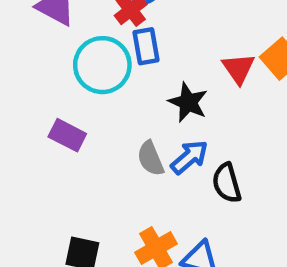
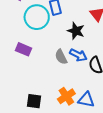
blue arrow: (189, 157) -> (78, 55), turned 72

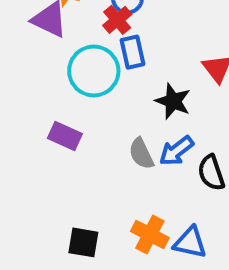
blue arrow: (78, 55) -> (176, 151), turned 114
orange cross: (66, 96) -> (150, 234), turned -30

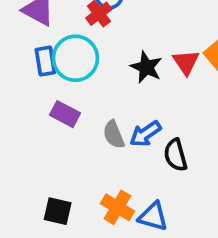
blue rectangle: (133, 52) -> (45, 61), moved
black star: (173, 101) -> (146, 67), moved
purple rectangle: (65, 136) -> (65, 114), moved

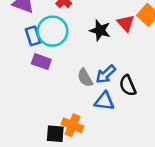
purple rectangle: (65, 114) -> (41, 62), moved
orange cross: (117, 207) -> (72, 125), moved
blue triangle: (153, 216) -> (104, 101), moved

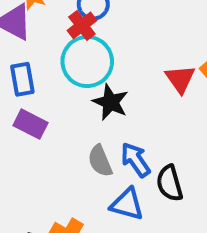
black star: (100, 30) -> (110, 102), moved
cyan circle: (53, 31) -> (87, 62), moved
blue arrow: (106, 74) -> (136, 160), turned 90

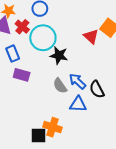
red cross: (82, 25) -> (22, 27), moved

